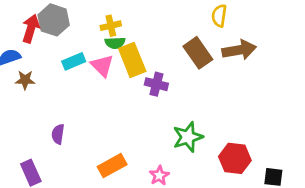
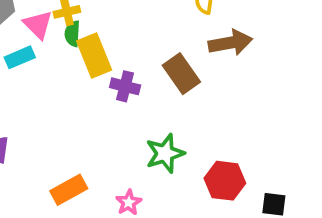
green semicircle: (115, 43) -> (72, 34), turned 96
brown rectangle: (198, 53) -> (181, 74), moved
pink triangle: (102, 66) -> (38, 25), moved

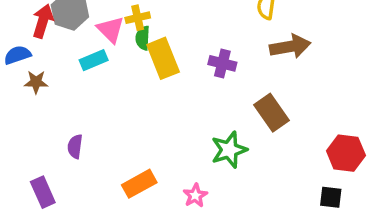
brown rectangle: (181, 74) -> (271, 113), moved
purple cross: (125, 86) -> (222, 63), moved
red hexagon: (225, 181) -> (346, 153), moved

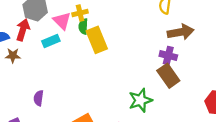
red arrow: (43, 21) -> (23, 30), moved
purple cross: (222, 63) -> (168, 56), moved

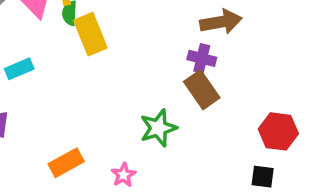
cyan rectangle: (51, 41) -> (19, 69), moved

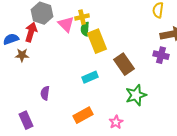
cyan rectangle: (19, 69) -> (90, 77), moved
brown rectangle: (202, 90) -> (124, 64), moved

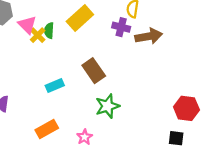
yellow cross: (82, 17) -> (38, 35), moved, turned -32
yellow rectangle: (97, 41) -> (80, 18), moved, turned 70
purple cross: (161, 55) -> (121, 27), moved

